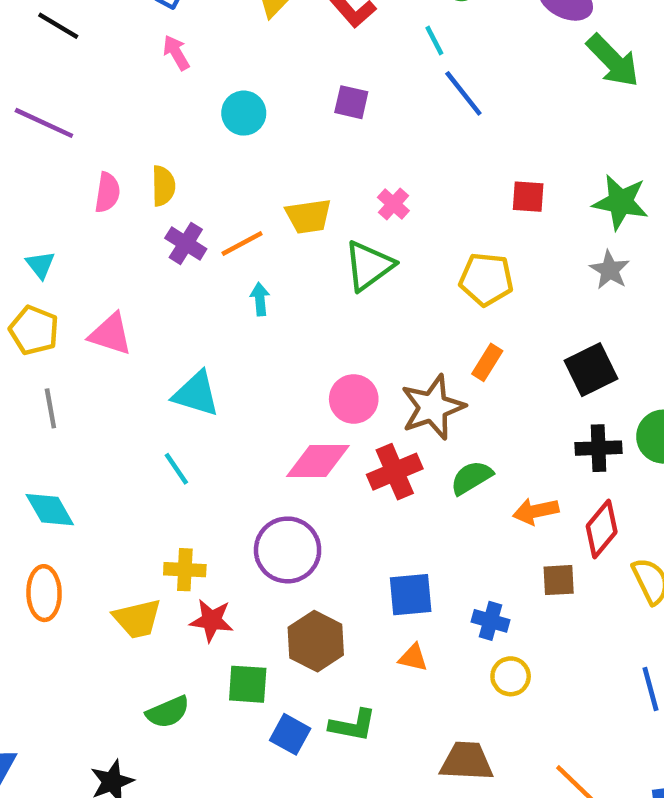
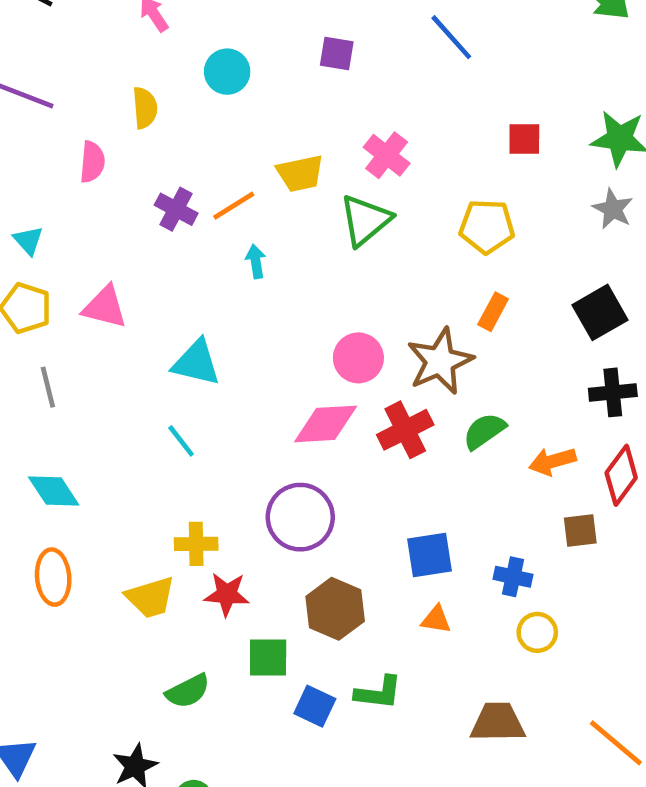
yellow semicircle: (163, 186) -> (145, 108), moved
pink cross: (393, 204) -> (387, 155), size x1.4

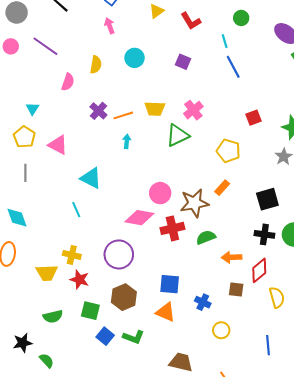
red square: (524, 139) -> (253, 118), turned -35
orange triangle: (436, 619) -> (166, 312), size x1.5
yellow circle: (537, 632) -> (221, 330), moved

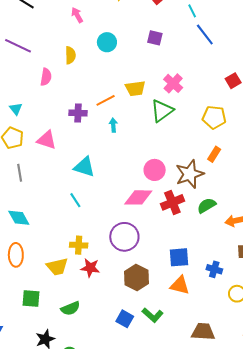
purple cross: (98, 111) -> (78, 113), moved, turned -30
green square: (90, 311) -> (31, 298), moved
green L-shape: (134, 337) -> (153, 315), turned 30

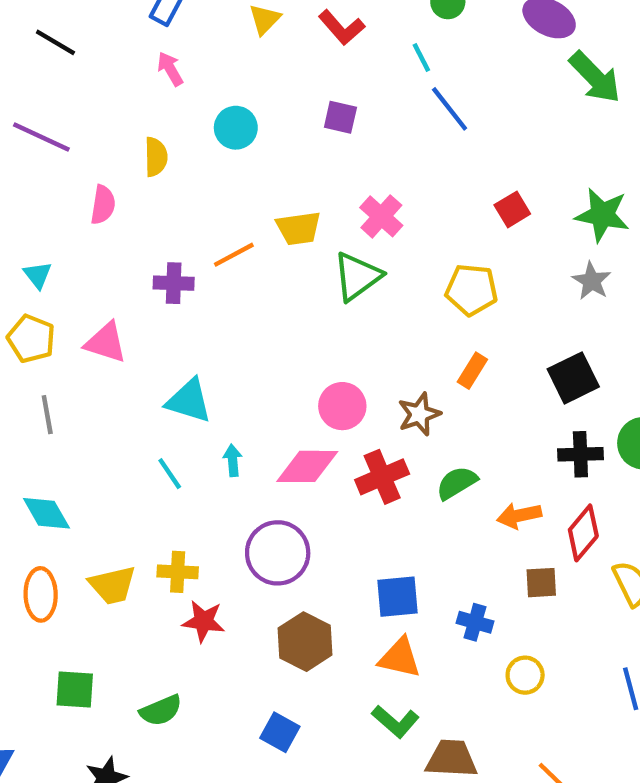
cyan arrow: (113, 125) -> (233, 460), moved
brown star: (190, 174) -> (419, 414), size x0.7
yellow trapezoid: (57, 267) -> (113, 585), moved
green L-shape: (153, 315) -> (395, 721), moved

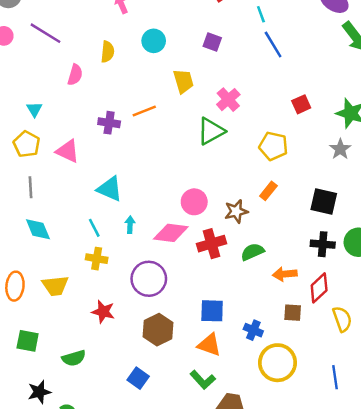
yellow trapezoid: (299, 228) -> (183, 81), moved, turned -105
black square: (573, 378) -> (324, 201), turned 32
cyan diamond: (46, 513) -> (38, 229), moved
yellow cross: (178, 572) -> (97, 259), moved
yellow circle: (525, 675) -> (278, 363), size x1.8

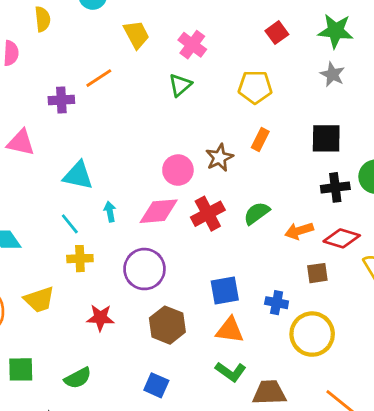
green triangle: (211, 131) -> (180, 85), size x0.7
brown star: (236, 211) -> (219, 158), moved
red diamond: (319, 288) -> (342, 238), turned 72

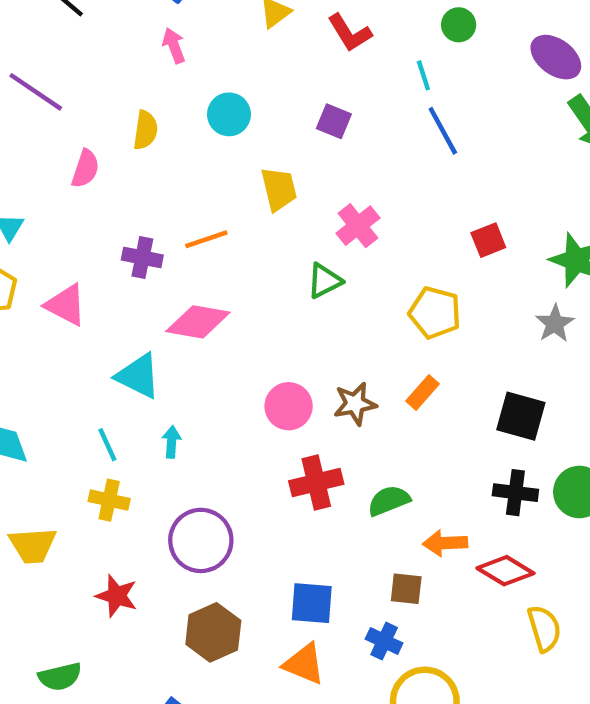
pink diamond: (159, 211) -> (198, 322), moved
brown square: (317, 273) -> (406, 589), moved

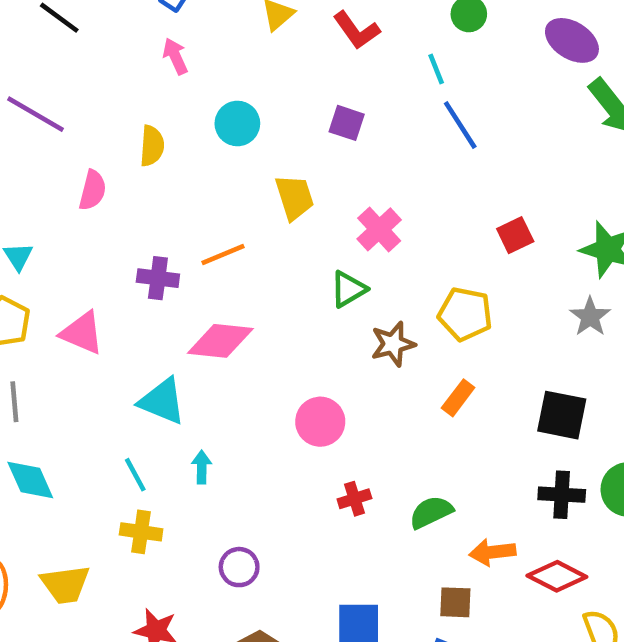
brown star: (355, 404) -> (393, 344), moved
red cross: (316, 482) -> (354, 499), size x0.6
purple circle: (201, 540) -> (239, 567), size x0.6

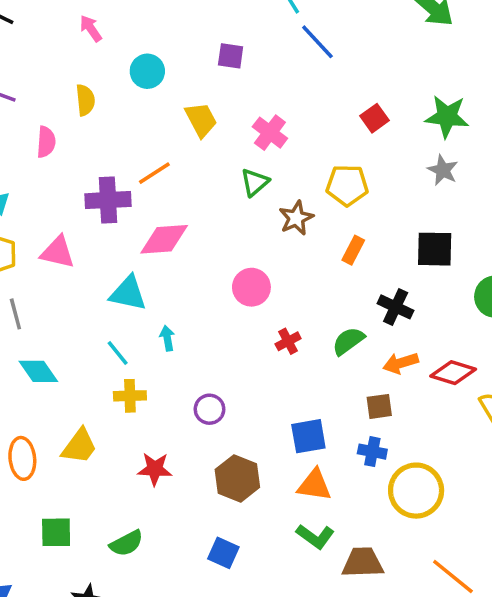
purple cross: (158, 278) -> (108, 200), size x1.4
black cross: (562, 495) -> (396, 307), moved, turned 32
yellow trapezoid: (65, 584) -> (79, 446), turned -36

